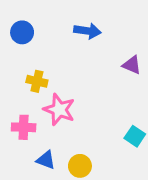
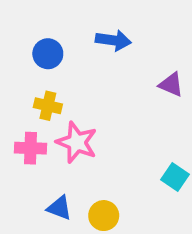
blue circle: (22, 32) -> (48, 54), moved
pink cross: (24, 127) -> (31, 148), moved

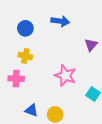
purple triangle: (171, 85) -> (91, 45), turned 48
pink star: (77, 142) -> (65, 75), moved

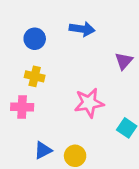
pink star: (65, 75) -> (89, 103), turned -30
blue triangle: (32, 110) -> (43, 150), turned -48

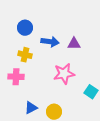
blue arrow: (82, 29) -> (50, 42), moved
purple triangle: (124, 61) -> (74, 44), moved, turned 48

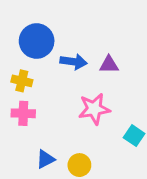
blue circle: (25, 28) -> (37, 41), size x1.5
yellow cross: (25, 55) -> (22, 81), moved

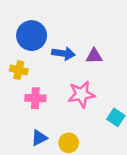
pink cross: (23, 113) -> (35, 98), moved

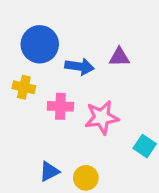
purple triangle: (94, 56) -> (119, 57), moved
pink cross: (35, 98) -> (60, 106), moved

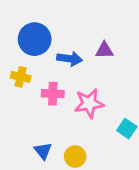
blue triangle: (49, 171) -> (43, 151), turned -42

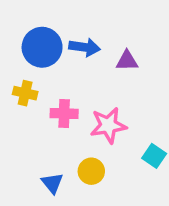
blue arrow: (70, 59) -> (84, 47), moved
yellow circle: (75, 156) -> (91, 171), moved

